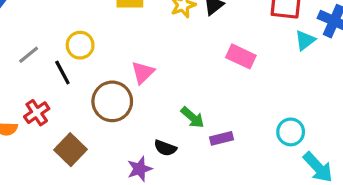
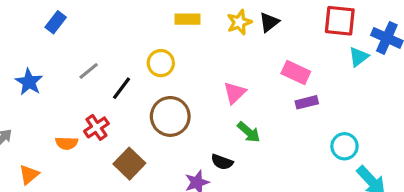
yellow circle: (80, 45) -> (161, 63), moved
black line: (62, 72) -> (122, 88), turned 65
pink triangle: (143, 72) -> (235, 93), moved
purple rectangle: (222, 138) -> (307, 102), moved

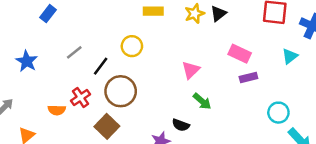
cyan triangle: (359, 57) -> (290, 56), moved
brown circle: (170, 116) -> (121, 91), moved

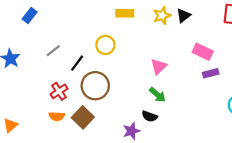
green arrow: (202, 101) -> (157, 95), moved
orange semicircle: (57, 110) -> (57, 116), moved

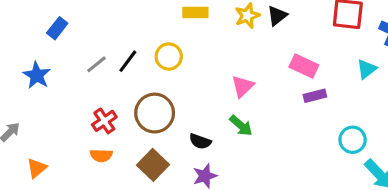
blue rectangle: (30, 16) -> (57, 28), moved
black line: (77, 63) -> (128, 61), moved
black semicircle: (150, 116) -> (200, 141), moved
brown square: (83, 117) -> (153, 165), moved

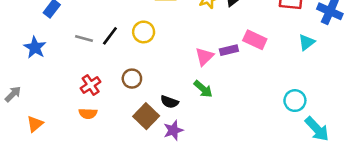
gray line: (96, 64) -> (84, 38), turned 54
purple rectangle: (315, 96) -> (229, 50), moved
brown circle: (155, 113) -> (132, 79), size x0.6
brown square: (153, 165) -> (146, 116), moved

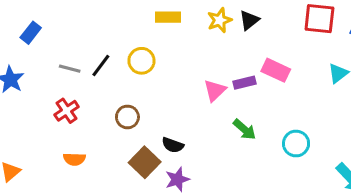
red cross: (91, 85) -> (67, 111), moved
green arrow: (203, 89) -> (245, 129), moved
cyan circle: (295, 101) -> (296, 144), moved

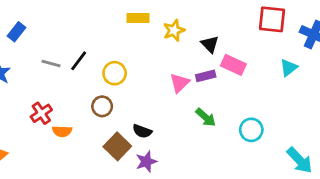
yellow star: (220, 20) -> (174, 30), moved
black triangle: (249, 20) -> (210, 44), moved, turned -36
yellow circle: (141, 61) -> (115, 73), moved
red cross: (67, 111) -> (41, 113), moved
orange semicircle: (74, 159) -> (62, 131), moved

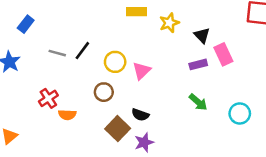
pink rectangle: (233, 65) -> (223, 54), turned 40
pink triangle: (179, 83) -> (142, 71), moved

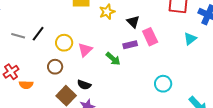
green arrow: (198, 102) -> (113, 59), moved

